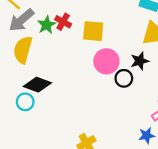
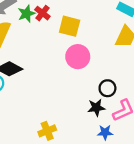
black star: (140, 61) -> (96, 108), moved
black circle: (124, 78) -> (107, 88), moved

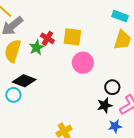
red cross: (42, 13) -> (47, 38), moved
green star: (26, 14) -> (37, 48), moved

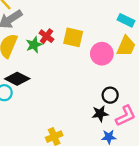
pink circle: (83, 63) -> (102, 54), moved

